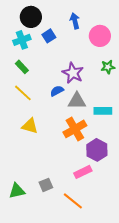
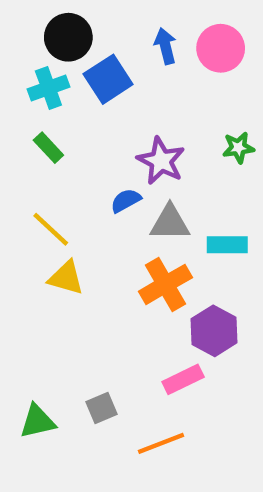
blue square: (49, 36) -> (108, 79), size x1.5
pink circle: (100, 36) -> (221, 48), moved
yellow line: (23, 93) -> (51, 229), moved
orange line: (73, 201) -> (161, 443), turned -60

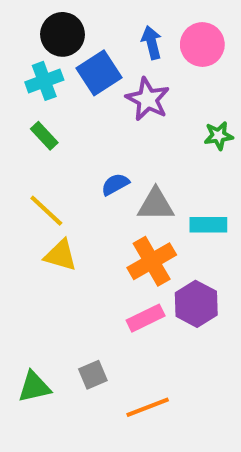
purple star: (161, 161) -> (148, 99), moved
pink rectangle: (183, 379) -> (146, 318), moved

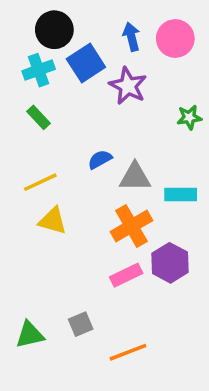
yellow line: (46, 211) -> (40, 182), turned -68

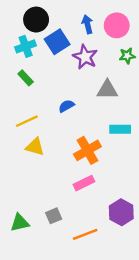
green star: (189, 117) -> (127, 56), moved
gray triangle: (135, 177) -> (107, 90), moved
purple hexagon: (170, 263) -> (121, 212), moved

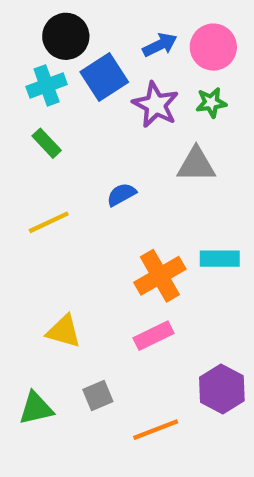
blue arrow: (87, 24) -> (160, 45), turned 78
green star: (127, 56) -> (211, 103), moved
cyan rectangle: (120, 129) -> (220, 259), moved
yellow triangle: (35, 147) -> (64, 331), moved

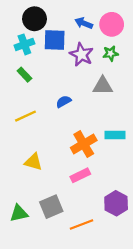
blue arrow: (160, 45) -> (84, 23), turned -132
blue square: (104, 77) -> (55, 40), turned 35
yellow triangle: (64, 331) -> (33, 162), moved
gray square: (98, 395) -> (51, 207), size x1.5

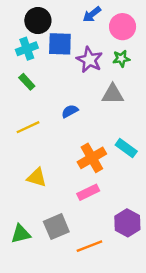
blue arrow: (84, 23) -> (92, 14), moved, turned -60
cyan rectangle: (115, 135) -> (126, 148), turned 36

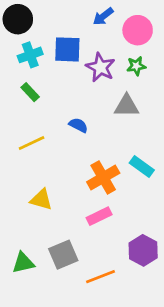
black circle: (38, 21) -> (18, 19), moved
blue semicircle: (70, 111) -> (78, 125), turned 56

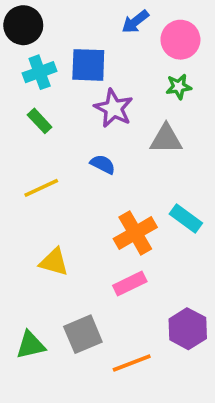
purple star: (100, 67) -> (114, 108), moved

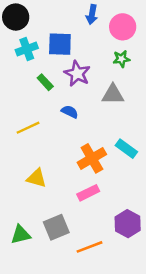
blue arrow: (135, 22) -> (92, 15), turned -42
green rectangle: (40, 121) -> (45, 82), moved

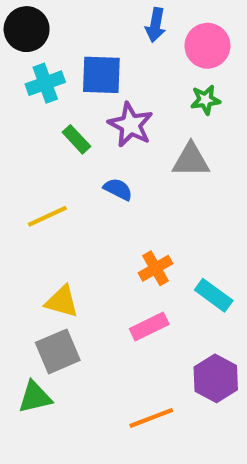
cyan rectangle: (126, 149) -> (214, 295), moved
orange cross: (92, 158) -> (155, 268), size x0.7
gray square: (56, 227) -> (58, 351), moved

